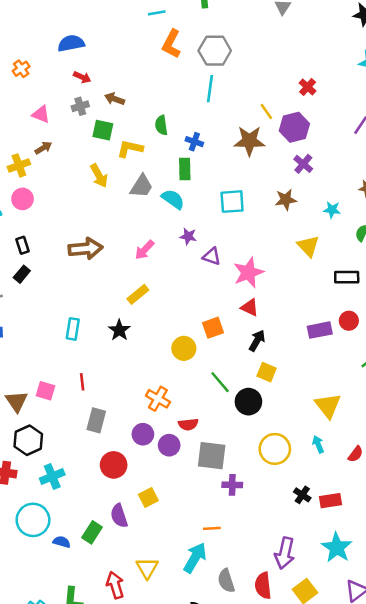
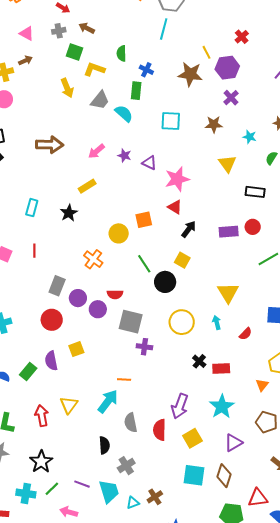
purple star: (188, 236) -> (124, 156), moved
black arrow: (257, 341) -> (189, 229), moved
orange cross: (158, 399) -> (93, 259), moved
gray rectangle: (96, 420) -> (57, 286), moved

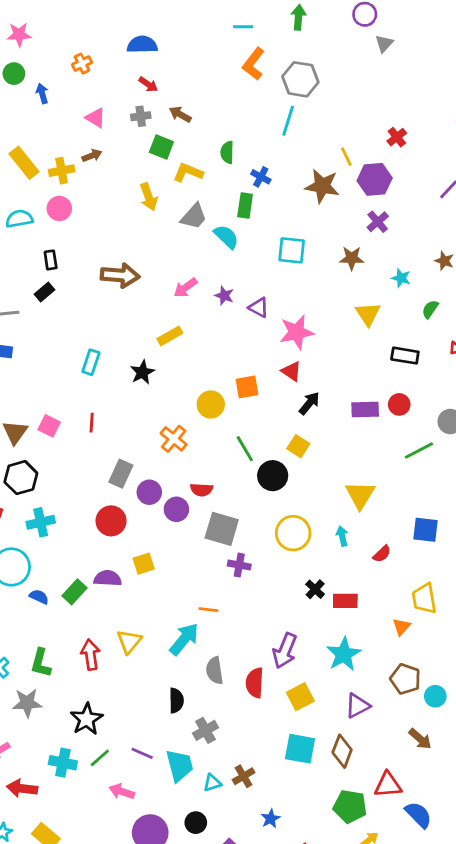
purple semicircle: (51, 361) -> (108, 578), turned 102

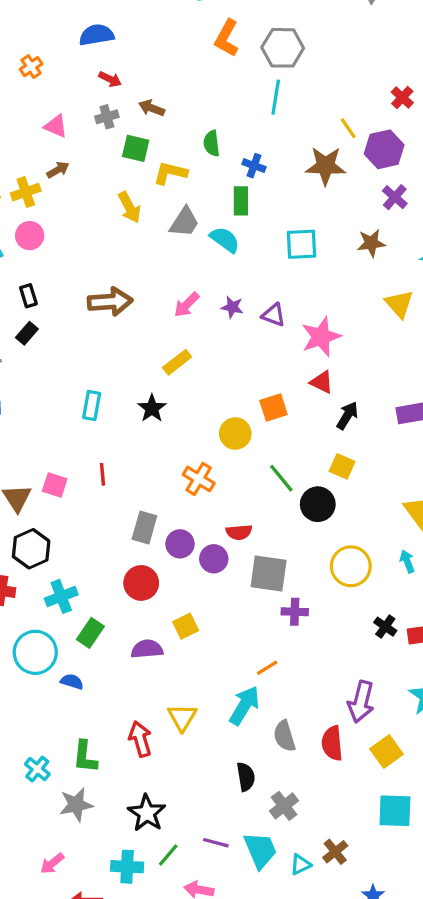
green rectangle: (74, 592) -> (90, 633), moved
orange line: (208, 610) -> (267, 668), turned -30

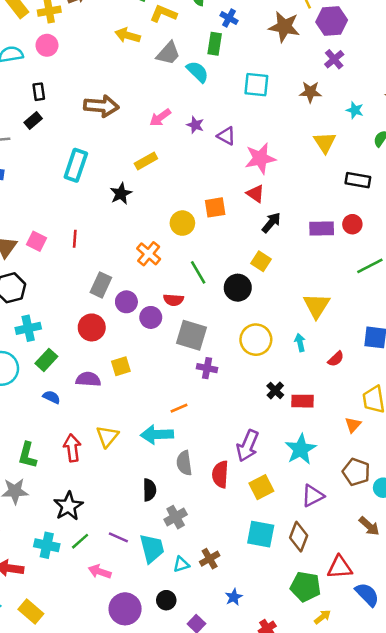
yellow arrow: (129, 207) -> (128, 35), turned 125
cyan rectangle: (92, 405) -> (76, 165), moved, size x1.4
green line: (281, 478) -> (198, 272), moved
blue semicircle: (72, 682) -> (52, 397), moved
cyan arrow: (244, 705) -> (157, 435), turned -132

